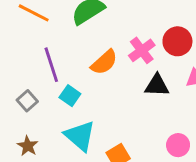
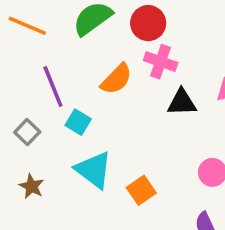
red circle: (177, 41) -> (148, 23), moved
pink cross: (142, 50) -> (161, 62), turned -30

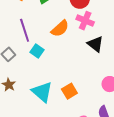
black triangle: (182, 102) -> (95, 44), turned 36
cyan triangle: (94, 170) -> (42, 92), moved

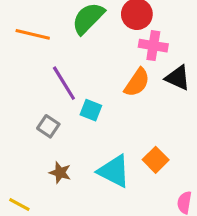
orange semicircle: (60, 29) -> (137, 82), moved

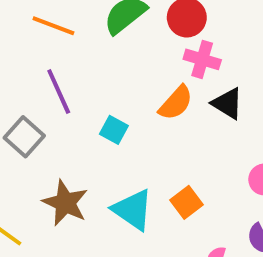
purple line: (64, 83) -> (59, 91), moved
gray square: (48, 126) -> (24, 137), moved, size x1.4
brown star: (60, 173) -> (65, 203), size x1.6

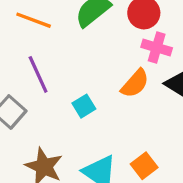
cyan square: (114, 130) -> (84, 106), turned 30

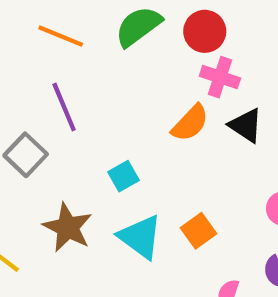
cyan square: (84, 106) -> (123, 176), moved

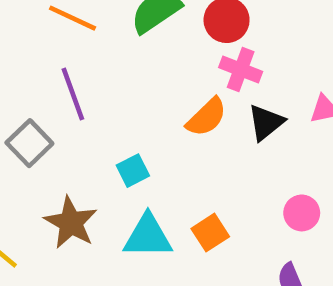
black triangle: (246, 125) -> (266, 122), turned 45
cyan triangle: (140, 237) -> (148, 236), turned -39

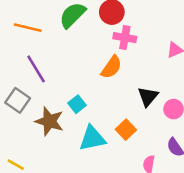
black triangle: (266, 122) -> (148, 96), moved
brown star: (71, 223) -> (49, 121), moved

